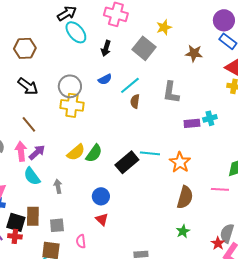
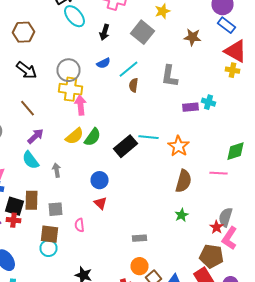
cyan cross: (210, 118) -> (208, 102), turned 32
pink arrow: (21, 151) -> (80, 105), moved

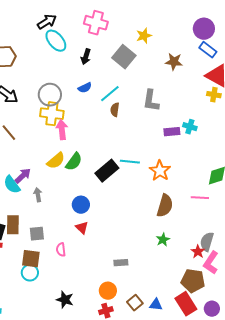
purple arrow: (36, 136) -> (23, 176), moved
orange circle: (140, 266) -> (108, 291), moved

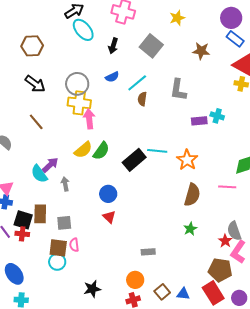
yellow star: (144, 36) -> (177, 18), moved
gray semicircle: (207, 242) -> (234, 231), turned -36
pink semicircle: (61, 250) -> (74, 245), moved
black star: (65, 300) -> (92, 289), turned -30

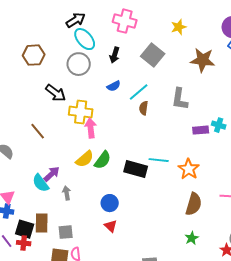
brown star: (201, 51) -> (203, 60), size x1.4
black arrow: (35, 84) -> (56, 93), moved
gray circle: (77, 84) -> (79, 64), moved
black rectangle: (134, 160) -> (136, 169), turned 55

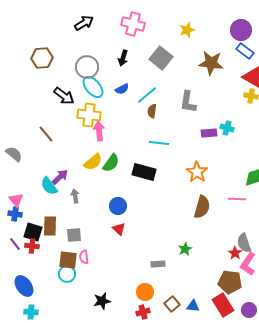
cyan ellipse: (85, 39) -> (93, 87), moved
cyan line: (159, 160) -> (159, 143), moved
green star: (192, 238) -> (185, 249), moved

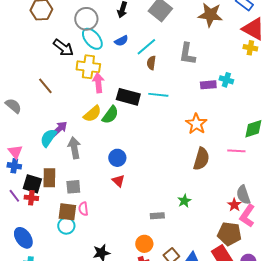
black rectangle: (144, 172) -> (128, 97), moved
cyan semicircle: (49, 186) -> (48, 138), turned 72
gray arrow: (75, 196) -> (74, 148), size x1.5

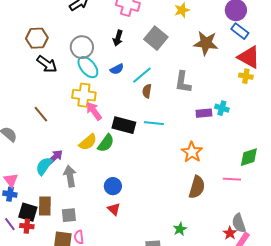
black arrow: (63, 48) -> (47, 64), moved
pink arrow: (98, 83) -> (94, 111), turned -30

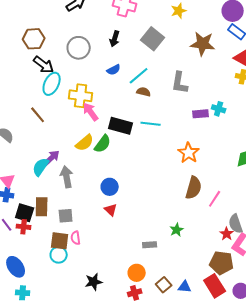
cyan ellipse: (88, 67) -> (52, 84), moved, turned 65
brown semicircle: (147, 91) -> (144, 92), turned 96
pink line: (232, 179) -> (215, 199), moved, turned -60

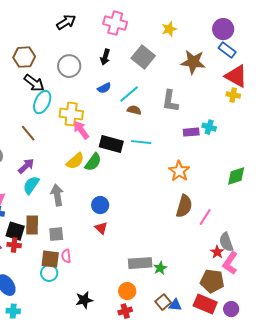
purple arrow: (52, 158) -> (26, 166), moved
green star: (177, 230) -> (160, 268), moved
gray rectangle: (150, 245) -> (140, 263), size x1.6
brown square: (164, 285) -> (163, 302), moved
red rectangle: (215, 286) -> (205, 304), turned -35

